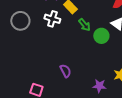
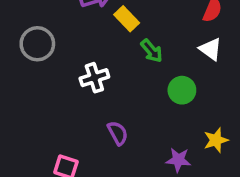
white cross: (52, 19) -> (94, 78), moved, turned -35
green circle: (101, 36) -> (182, 90), moved

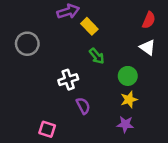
green arrow: (152, 51) -> (97, 56), moved
white cross: (94, 78) -> (68, 80), moved
yellow star: (216, 140) -> (129, 100), moved

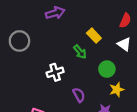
yellow rectangle: (89, 26) -> (94, 36), moved
yellow star: (129, 100) -> (117, 90), moved
purple semicircle: (83, 106) -> (79, 95), moved

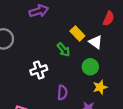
white triangle: (124, 44) -> (96, 42), moved
purple semicircle: (79, 95) -> (62, 93), turned 32

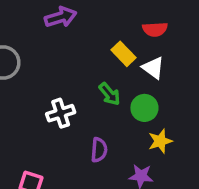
red semicircle: (109, 18) -> (155, 29), moved, turned 64
green arrow: (63, 50) -> (110, 94), moved

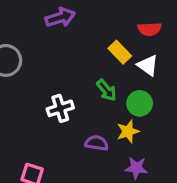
yellow star: (160, 141) -> (128, 131), moved
purple semicircle: (99, 150) -> (97, 143), turned -85

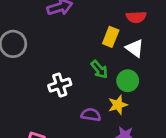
yellow rectangle: (120, 52) -> (111, 37), turned 66

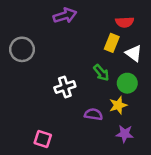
red semicircle: (136, 17) -> (125, 22), moved

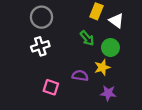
gray circle: (22, 49) -> (42, 17), moved
white cross: (65, 87) -> (40, 46), moved
pink square: (43, 139) -> (51, 87), moved

